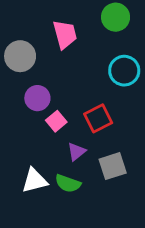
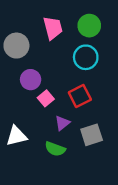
green circle: (116, 17) -> (89, 26), moved
cyan circle: (124, 71) -> (86, 57), moved
white triangle: (35, 181) -> (16, 136), moved

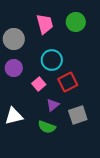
cyan circle: (86, 57) -> (52, 60), moved
purple circle: (31, 80) -> (14, 68), moved

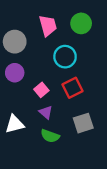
cyan circle: (52, 60) -> (65, 57), moved
purple triangle: (53, 105) -> (46, 112), moved, turned -40

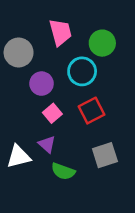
green circle: (81, 23) -> (102, 43), moved
purple circle: (15, 73) -> (42, 84), moved
purple triangle: (46, 112) -> (47, 144), moved

